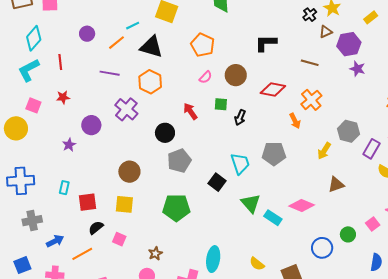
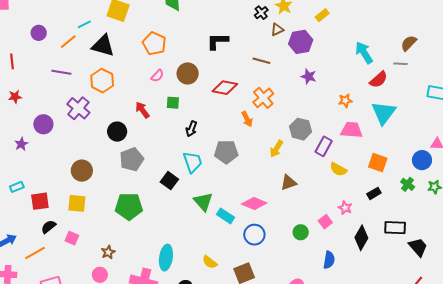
purple star: (357, 69) -> (309, 76), moved
black arrow: (240, 117) -> (191, 129), moved
cyan rectangle: (64, 188) -> (17, 187), turned 56
blue circle: (322, 248) -> (254, 235), moved

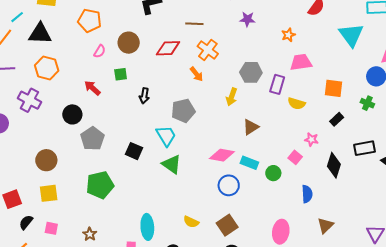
brown line: (261, 61) -> (194, 24), moved
cyan triangle: (384, 113) -> (351, 35), moved
cyan trapezoid: (192, 162) -> (166, 136), moved
cyan rectangle: (225, 216) -> (249, 163), moved

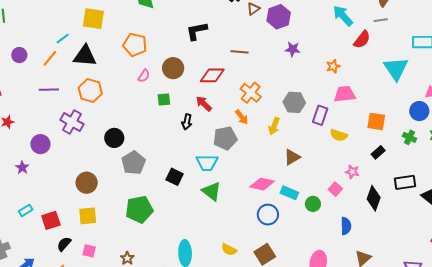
orange cross: (208, 50) -> (251, 93), moved
orange arrow: (197, 74) -> (242, 117), moved
red arrow: (92, 88) -> (204, 104), moved
cyan trapezoid: (166, 136) -> (207, 163), turned 120

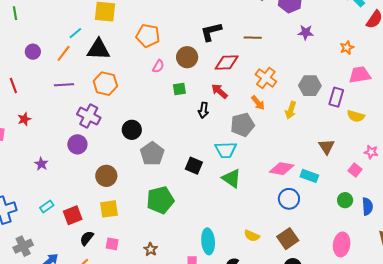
black L-shape: (197, 31) -> (211, 32), moved
purple circle: (40, 144) -> (77, 144), moved
brown triangle: (292, 157) -> (327, 147), moved, turned -30
green circle: (313, 204) -> (345, 200), moved

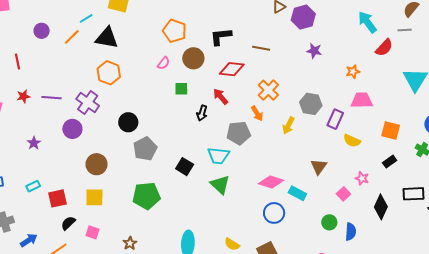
orange pentagon: (148, 36) -> (175, 31), moved
purple line: (64, 85) -> (52, 98), moved

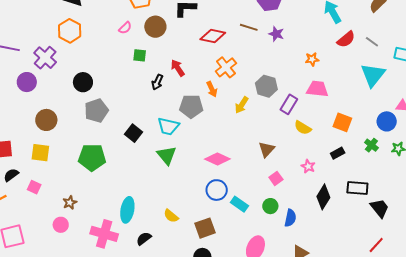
gray line: (405, 30) -> (372, 42), moved, turned 32
brown line: (261, 48) -> (249, 27), moved
red diamond: (232, 69) -> (213, 36), moved
cyan rectangle: (297, 193) -> (239, 204), moved
pink square: (343, 194) -> (276, 178), moved

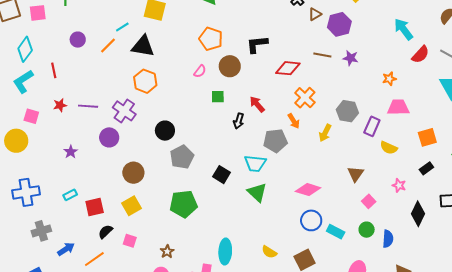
orange square: (342, 122) -> (427, 137), turned -30
yellow square: (40, 153) -> (132, 206), turned -30

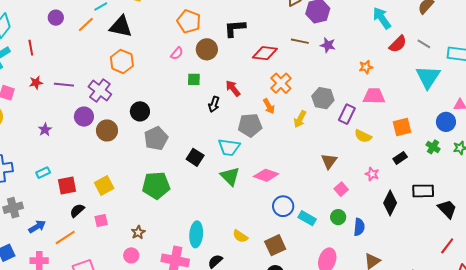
brown circle: (133, 173) -> (107, 130), moved
pink diamond: (308, 190) -> (266, 175), moved
pink square: (130, 241) -> (101, 221), turned -32

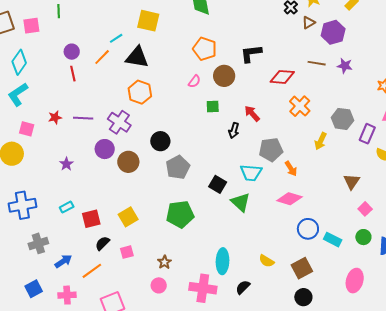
red line: (31, 48) -> (73, 74), moved
orange arrow: (269, 106) -> (291, 169), moved
green triangle: (230, 176) -> (241, 202), moved

